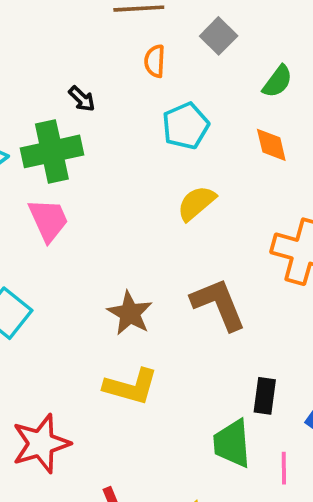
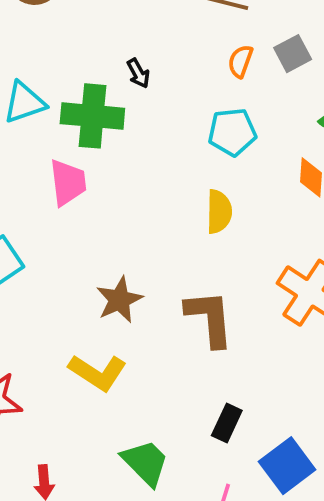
orange semicircle: (155, 61) -> (240, 61), moved
yellow semicircle: (196, 203) -> (219, 212), turned 114
green trapezoid: (232, 443) -> (145, 463), moved, turned 122

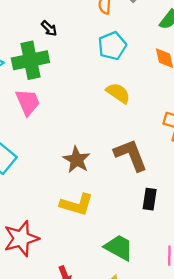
yellow semicircle: (219, 212) -> (118, 93), turned -40
black rectangle: (227, 423) -> (150, 199), moved

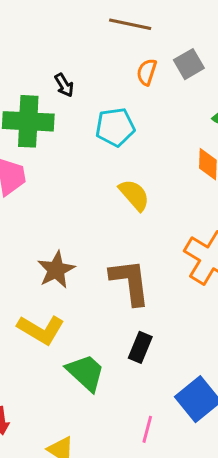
cyan pentagon: (112, 46) -> (115, 127), moved
green trapezoid: (119, 247) -> (86, 372), moved

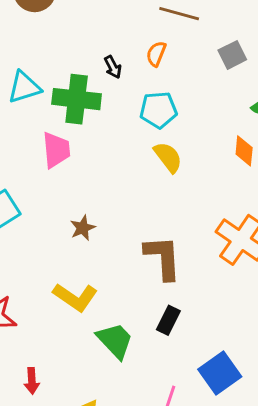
orange semicircle: (147, 72) -> (156, 54), moved
yellow semicircle: (134, 195) -> (168, 157), moved
brown star: (56, 270) -> (83, 228), moved, size x0.7

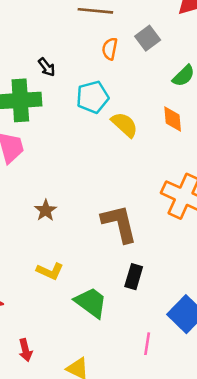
orange semicircle: (156, 54) -> (110, 49), moved
yellow semicircle: (168, 157) -> (125, 125), moved
yellow L-shape: (75, 297) -> (50, 271), size x0.7

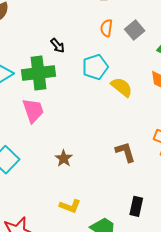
gray square: (148, 38) -> (135, 30), moved
brown L-shape: (119, 224) -> (125, 152), moved, size x0.7

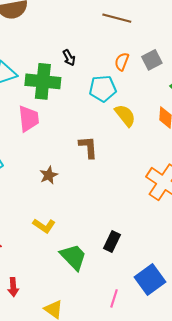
orange semicircle: (106, 28) -> (122, 62), moved
brown L-shape: (125, 152) -> (88, 147), moved

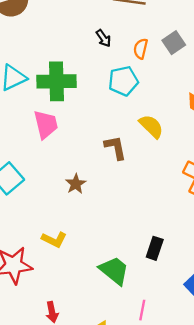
black arrow: (69, 58) -> (103, 38), moved
yellow semicircle: (125, 116) -> (151, 126), moved
yellow L-shape: (44, 226) -> (54, 240), moved
pink line: (114, 298) -> (142, 310), moved

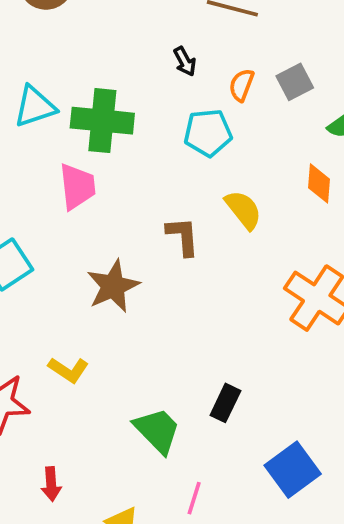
brown star: (76, 184) -> (113, 286), size x1.6

